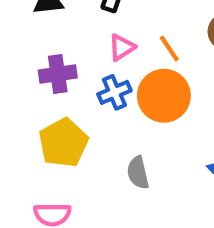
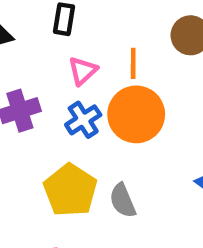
orange line: (169, 48) -> (133, 63), turned 44
yellow pentagon: (63, 143) -> (70, 190), moved

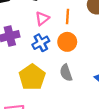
orange circle: (136, 114) -> (67, 42), size x0.7
gray semicircle: (123, 200) -> (66, 73), moved

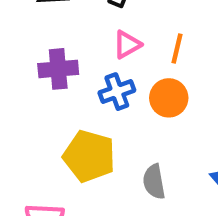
gray semicircle: (66, 73) -> (154, 182), moved
yellow pentagon: (32, 77) -> (89, 156), turned -30

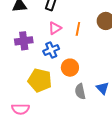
orange circle: (169, 98) -> (70, 68), moved
gray semicircle: (154, 182) -> (80, 91), moved

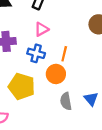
orange line: (78, 29) -> (64, 54), moved
blue cross: (51, 50) -> (36, 53), turned 35

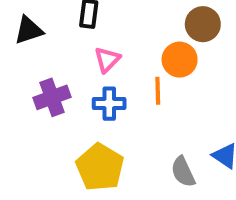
orange circle: (56, 74) -> (180, 60), moved
yellow pentagon: (22, 86) -> (100, 167), turned 30

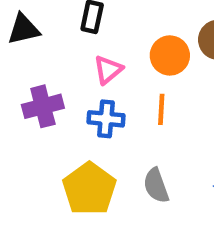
orange circle: (180, 60) -> (170, 55), moved
gray semicircle: (183, 172) -> (156, 186), moved

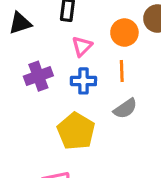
gray semicircle: (156, 186) -> (125, 109), moved, turned -100

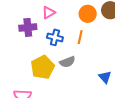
pink triangle: (82, 46) -> (49, 13), moved
gray semicircle: (125, 109) -> (67, 62), moved

